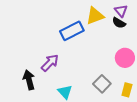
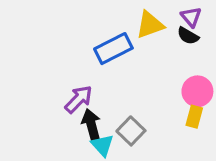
black arrow: (29, 80) -> (91, 125), moved
gray square: (102, 84) -> (131, 131), moved
yellow rectangle: (127, 90) -> (194, 117), moved

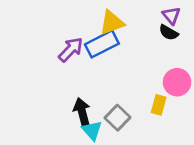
yellow triangle: (150, 25) -> (112, 23), moved
purple arrow: (79, 99) -> (71, 50), moved
yellow rectangle: (194, 117) -> (159, 105), moved

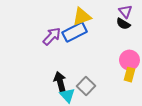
yellow rectangle: (159, 105) -> (129, 75), moved

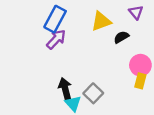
yellow triangle: (82, 17) -> (101, 21), moved
black semicircle: (123, 24) -> (121, 37), moved, turned 120
blue rectangle: (75, 32) -> (55, 19), moved, turned -35

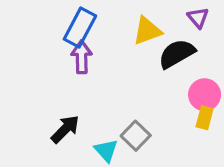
black semicircle: (121, 37) -> (177, 54), size x1.6
purple arrow: (56, 39) -> (82, 57), turned -45
black arrow: (65, 89) -> (65, 129), moved, turned 60

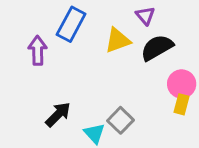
purple triangle: (198, 18) -> (145, 16), moved
yellow triangle: (147, 31) -> (118, 40), moved
purple arrow: (82, 57) -> (38, 50), moved

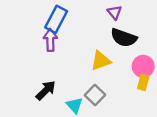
yellow triangle: (118, 40) -> (101, 61), moved
black semicircle: (157, 48) -> (124, 38), turned -130
purple arrow: (38, 50) -> (50, 40), moved

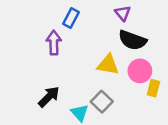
blue rectangle: (56, 19) -> (71, 18), moved, size x0.7
yellow triangle: (101, 61) -> (108, 65), turned 30
pink circle: (143, 66) -> (140, 71), moved

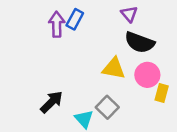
purple arrow: (54, 43) -> (57, 24), moved

